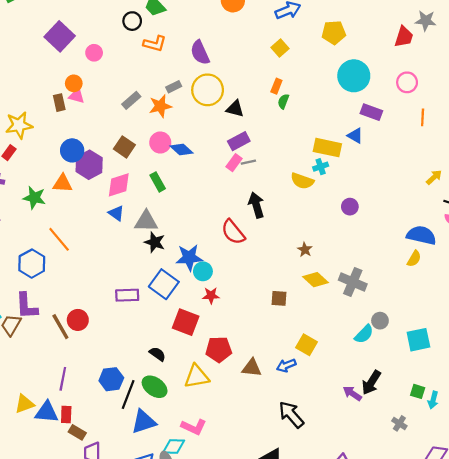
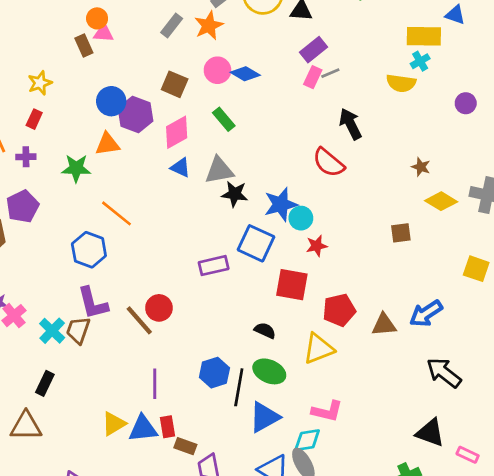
yellow star: (19, 125) -> (40, 83), size x0.7
yellow square: (306, 345) -> (476, 269), moved
blue arrow: (286, 365) -> (426, 314), size x1.4

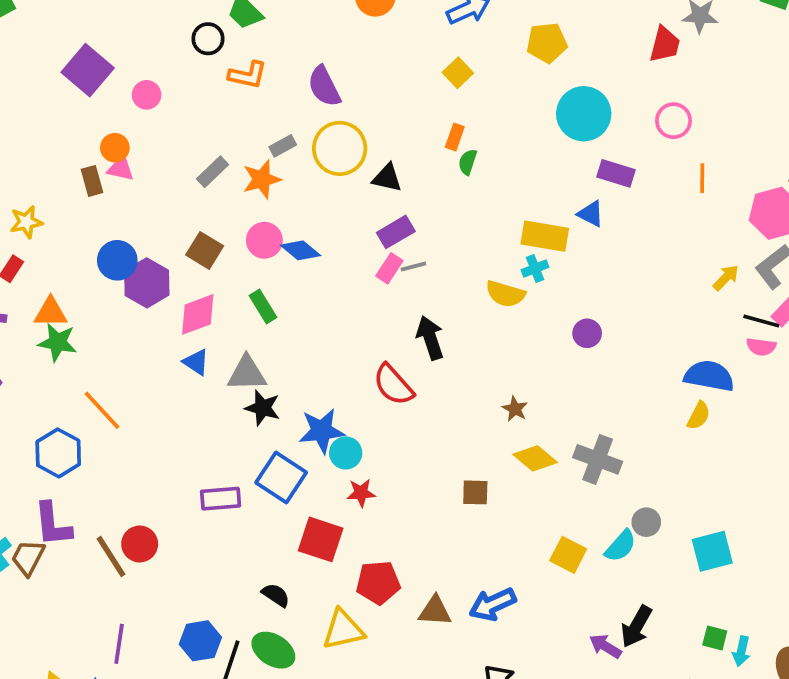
orange triangle: (107, 144) -> (51, 312), moved

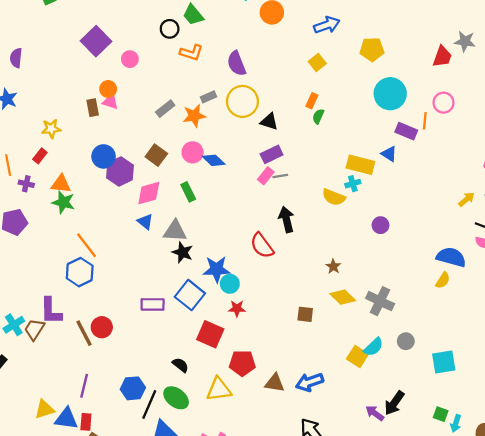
orange line: (702, 178) -> (425, 121), moved
blue hexagon: (58, 453) -> (80, 272), moved
cyan semicircle: (620, 546) -> (374, 347), moved

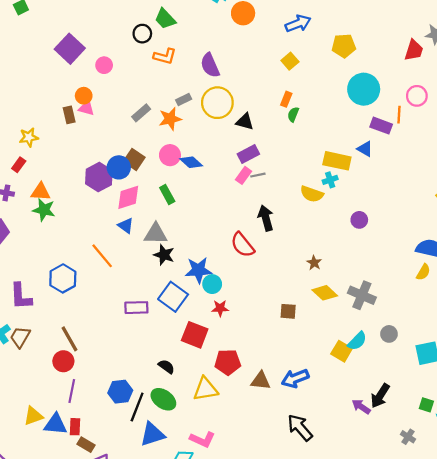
blue circle: (104, 156) -> (119, 167), moved
orange line: (86, 245) -> (102, 256), moved
purple L-shape: (51, 311) -> (21, 296), moved
red circle: (102, 327) -> (63, 361), moved

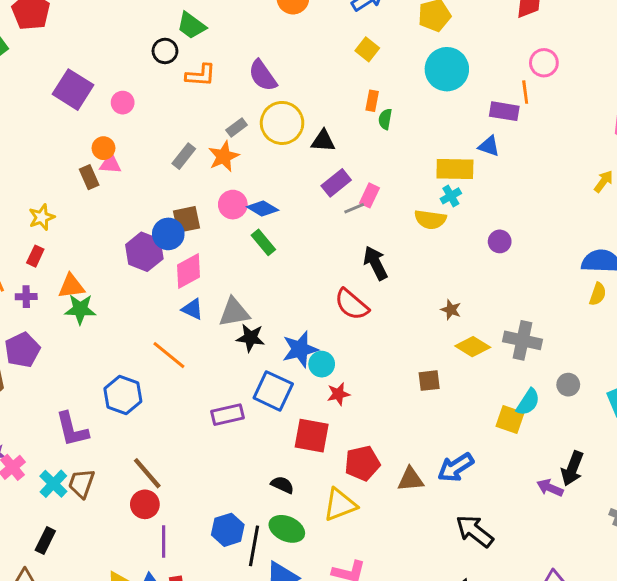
cyan circle: (364, 89) -> (447, 69), moved
brown square: (134, 159) -> (187, 219), turned -35
pink rectangle: (244, 175) -> (370, 195), moved
green rectangle: (167, 195) -> (263, 242), moved

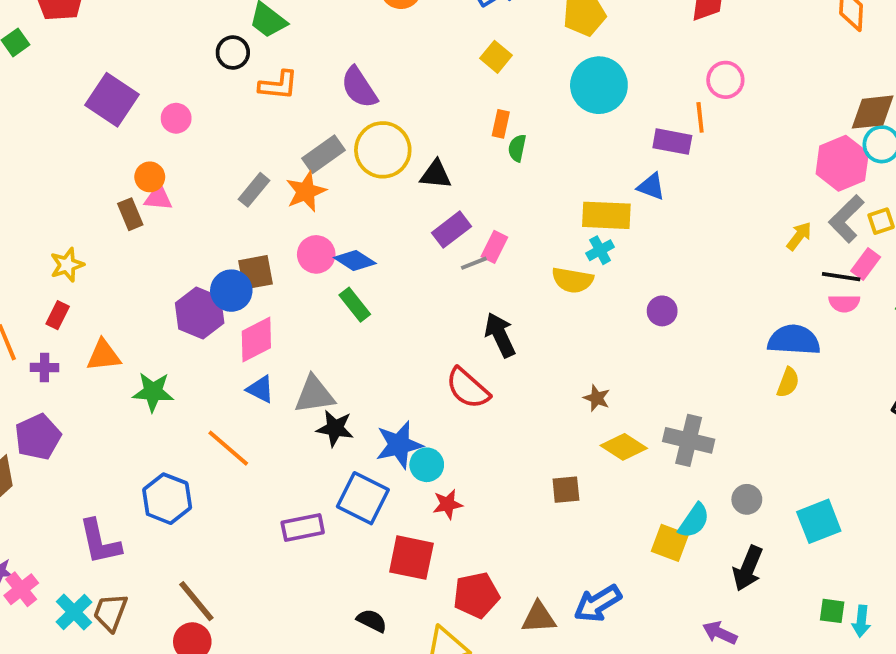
gray rectangle: (237, 127) -> (323, 154), size x1.5
green star: (80, 309) -> (153, 392), moved
black arrow: (572, 469) -> (748, 568), moved

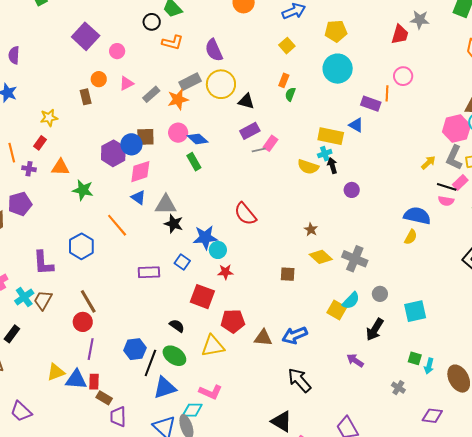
pink triangle: (158, 198) -> (126, 83), moved, turned -42
gray L-shape: (846, 219) -> (454, 158), turned -30
black arrow: (500, 335) -> (332, 166), moved, size x0.7
blue square: (363, 498) -> (182, 262), size x0.6

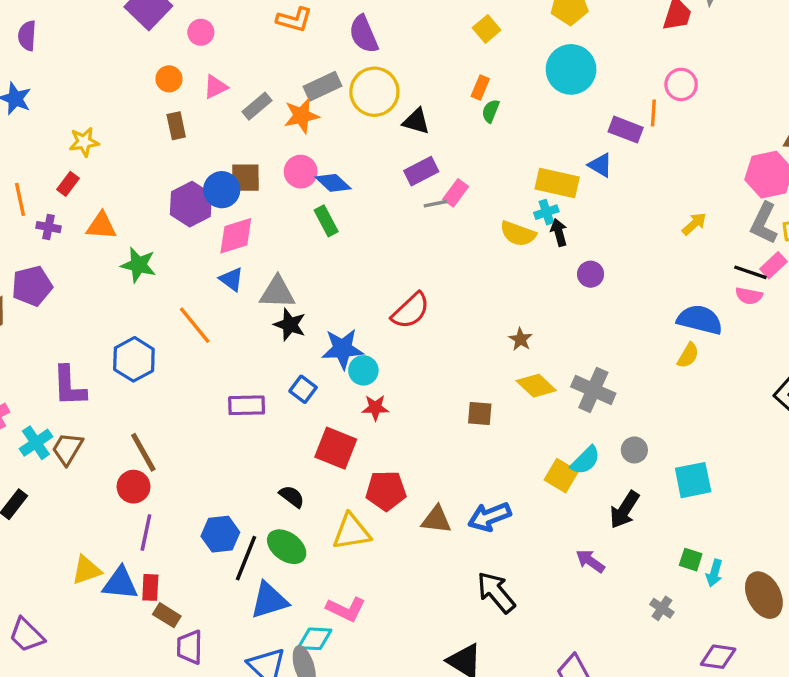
brown rectangle: (86, 97) -> (176, 126), moved
yellow arrow: (428, 163) -> (694, 224), moved
red semicircle: (245, 214) -> (411, 311), turned -95

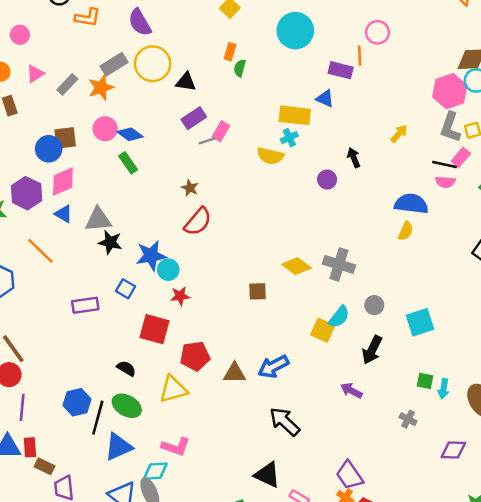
purple hexagon: (191, 204) -> (27, 193), moved
black arrow: (559, 232) -> (354, 158), moved
brown star: (520, 339) -> (190, 188), moved

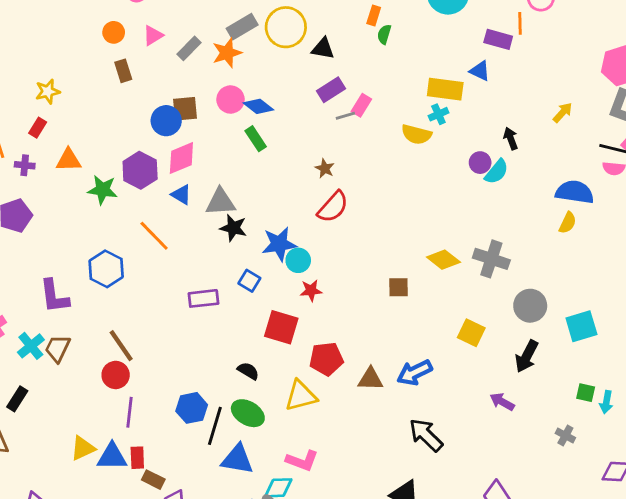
gray circle: (374, 305) -> (530, 306), size x1.5
cyan semicircle: (339, 317) -> (497, 172), moved
blue triangle: (118, 447) -> (237, 459), turned 32

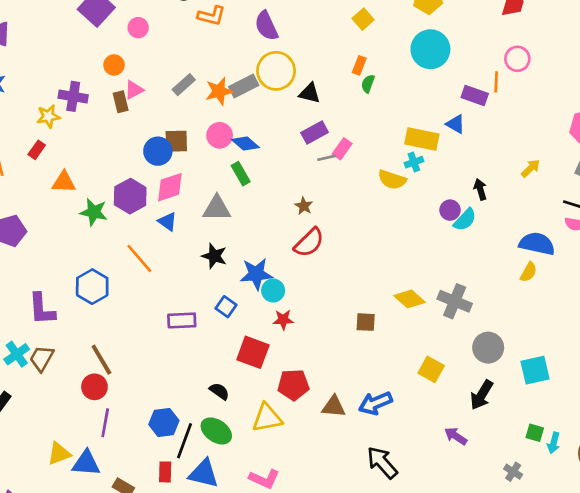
gray rectangle: (242, 27) -> (244, 86), moved
pink triangle: (153, 36) -> (134, 90), moved
purple cross: (25, 165) -> (73, 96), moved, size x1.5
gray triangle: (220, 202) -> (217, 208), moved
red rectangle: (137, 458) -> (165, 472), moved

